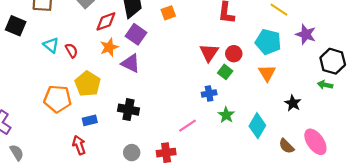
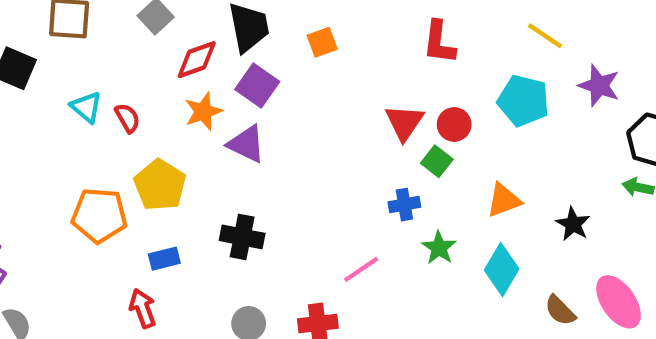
orange triangle: (267, 73) -> (504, 200), moved, turned 42

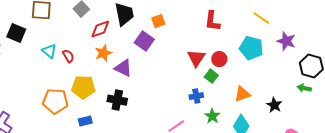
purple square: (257, 86) -> (144, 41), moved
yellow pentagon: (160, 185) -> (83, 87), turned -30
black cross: (242, 237) -> (117, 100), moved

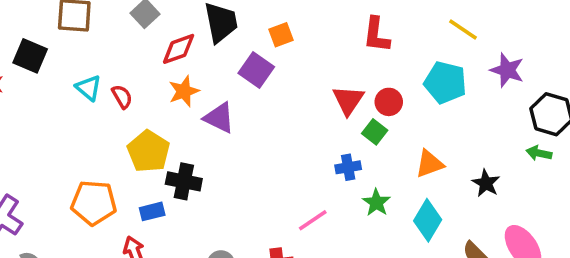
yellow pentagon: (83, 87) -> (148, 151), turned 30
black cross: (117, 100) -> (184, 181), moved
orange pentagon: (55, 101) -> (94, 203), moved

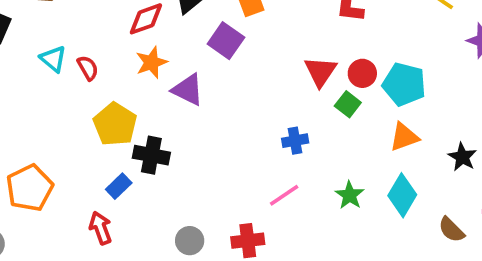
cyan pentagon: (445, 82) -> (404, 84), moved
blue cross: (348, 167) -> (295, 141), moved
orange pentagon: (94, 203) -> (30, 188), moved, turned -30
green star: (376, 203) -> (350, 195), moved
blue rectangle: (152, 211) -> (119, 186), turned -30

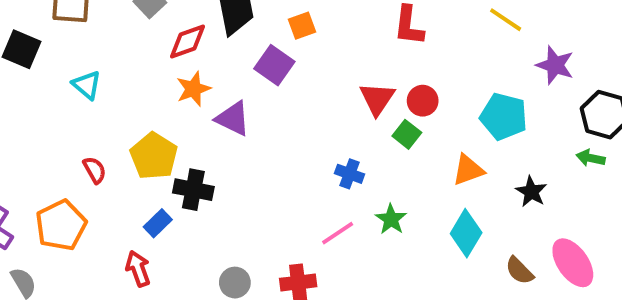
red semicircle: (88, 68) -> (95, 170), moved
cyan pentagon: (404, 84) -> (504, 117), moved
blue cross: (295, 141) -> (349, 174), turned 30
green star: (350, 195) -> (391, 219), moved

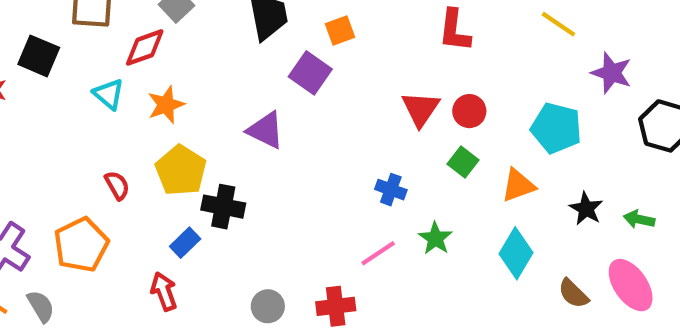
red diamond: (187, 41) -> (145, 47), moved
orange star: (193, 89) -> (166, 105), moved
green square: (407, 134) -> (463, 162), moved
green arrow: (591, 158) -> (639, 219), moved

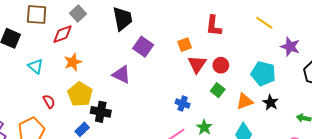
orange square: (340, 30) -> (185, 45), moved
cyan triangle: (109, 94) -> (36, 66), moved
black star: (586, 209) -> (271, 102), moved

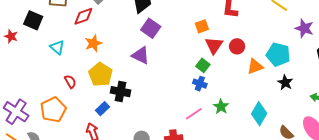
purple square: (143, 47) -> (151, 28), moved
green square: (218, 90) -> (203, 65), moved
orange triangle: (245, 101) -> (255, 66), moved

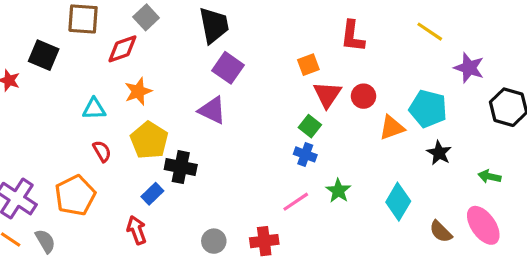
cyan triangle: (57, 47) -> (94, 109), moved, turned -42

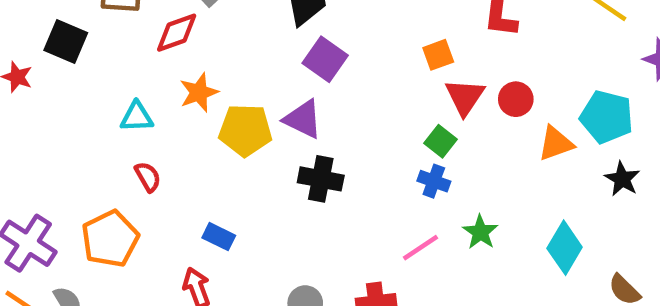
yellow pentagon: (149, 140) -> (245, 130), moved, turned -30
black cross: (181, 167) -> (321, 179), moved
blue rectangle: (152, 194) -> (219, 237), turned 70

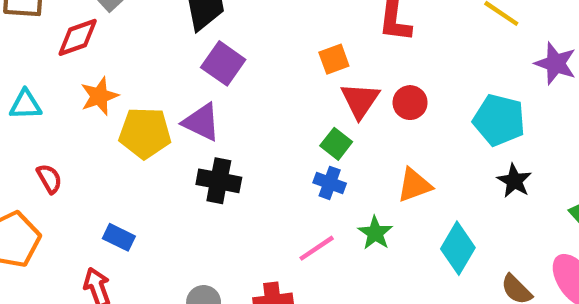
cyan triangle: (137, 117) -> (25, 105), moved
orange triangle: (556, 143) -> (414, 185), moved

